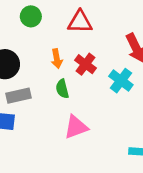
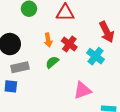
green semicircle: (62, 89) -> (52, 62), turned 64
pink triangle: (76, 127) -> (82, 90), moved

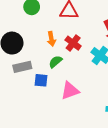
blue square: (11, 86) -> (41, 80), moved
pink triangle: (82, 90) -> (70, 91), moved

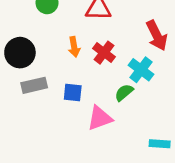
green semicircle: (55, 62) -> (124, 92), moved
blue square: (41, 80) -> (73, 92), moved

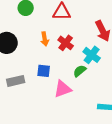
gray rectangle: (34, 85) -> (16, 81), moved

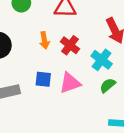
green semicircle: (80, 71) -> (108, 85), moved
pink triangle: (63, 89) -> (70, 83), moved

